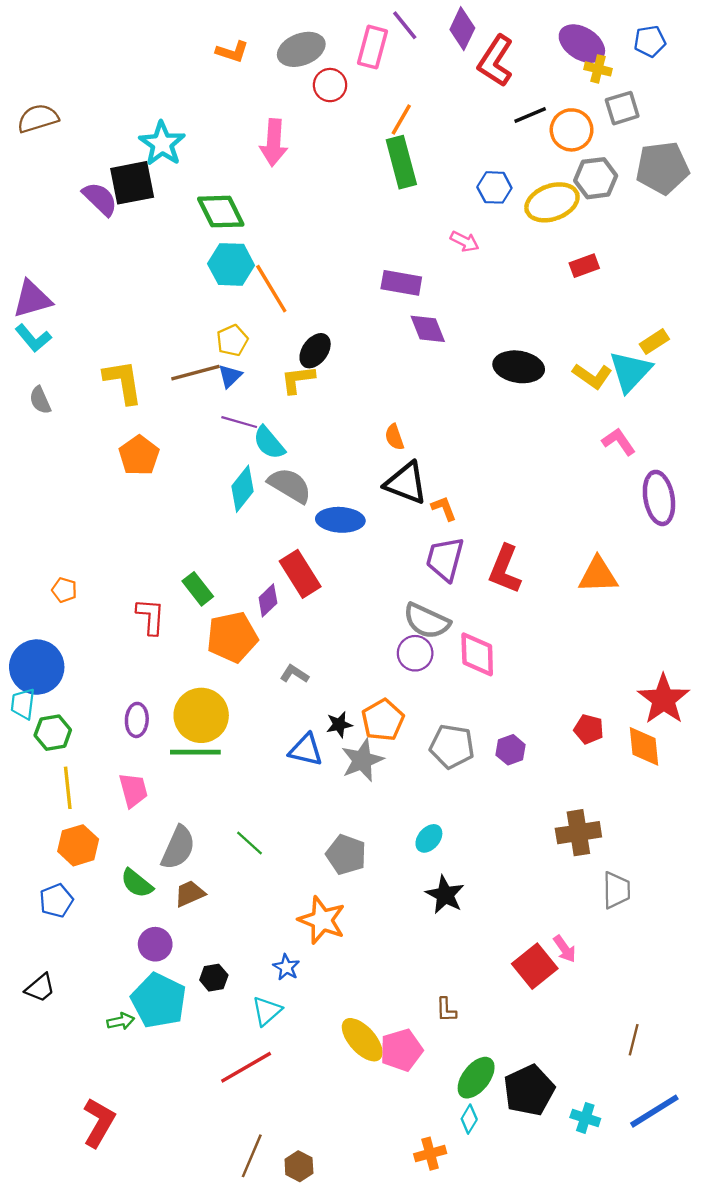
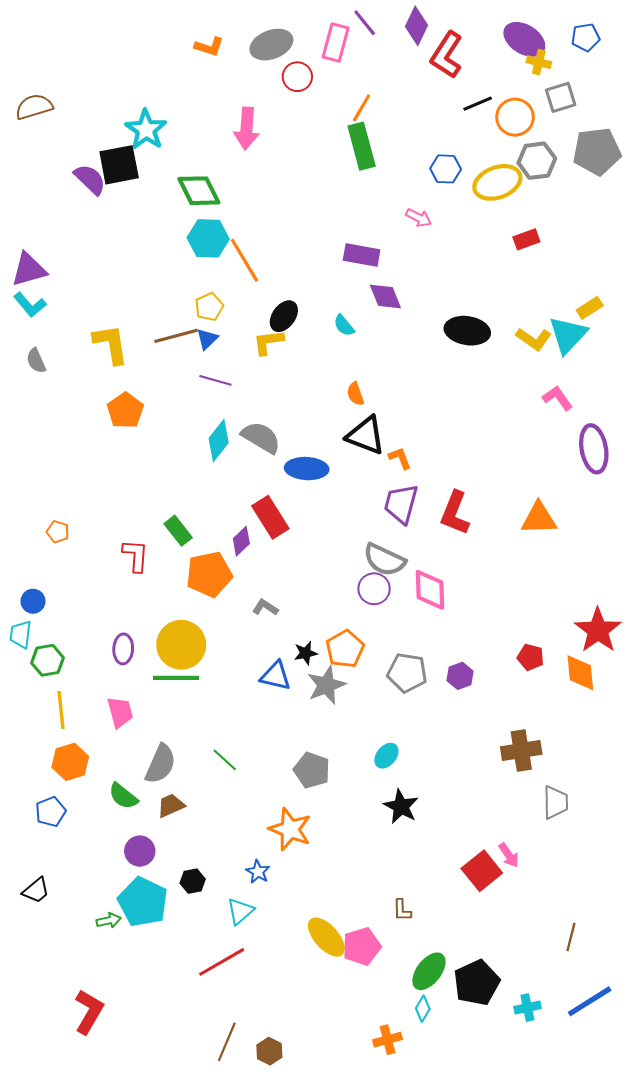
cyan semicircle: (269, 443) -> (344, 325), moved, size x0.7
blue circle: (37, 667) -> (33, 601), size x0.5
cyan cross: (585, 1118) -> (527, 1008), turned -30

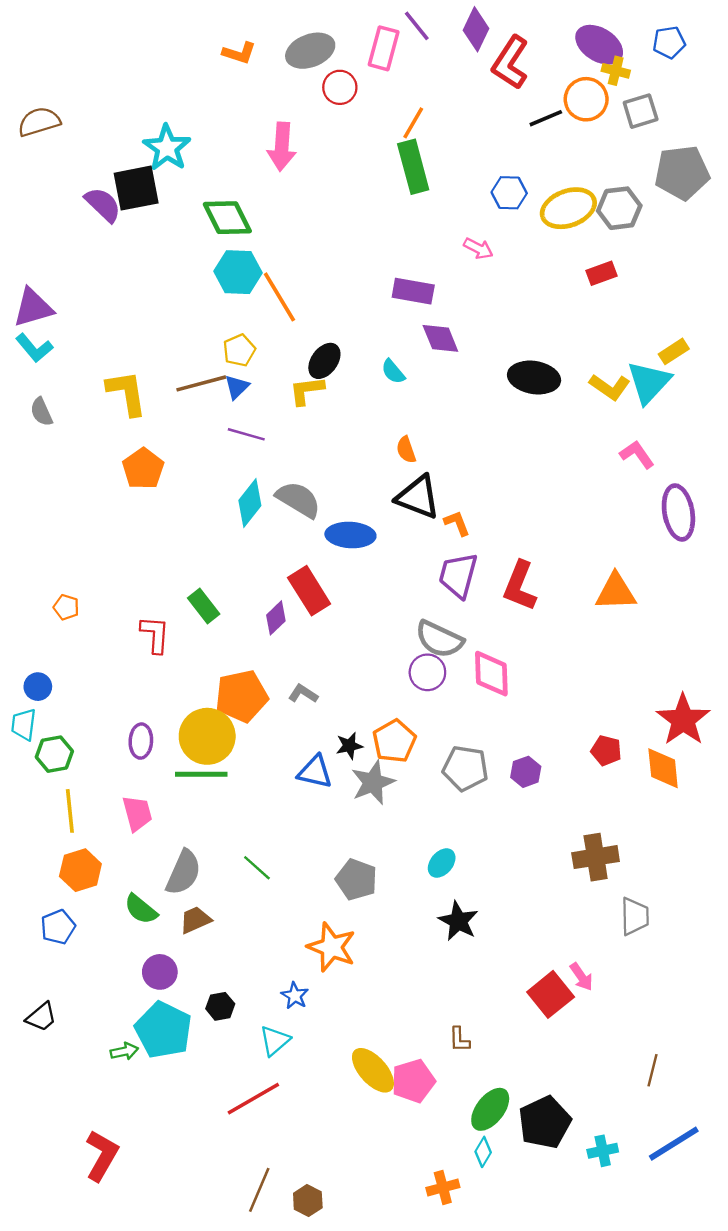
orange circle: (515, 117) -> (586, 99), moved
gray hexagon: (537, 161) -> (619, 208), moved
orange pentagon: (209, 574) -> (242, 696), moved

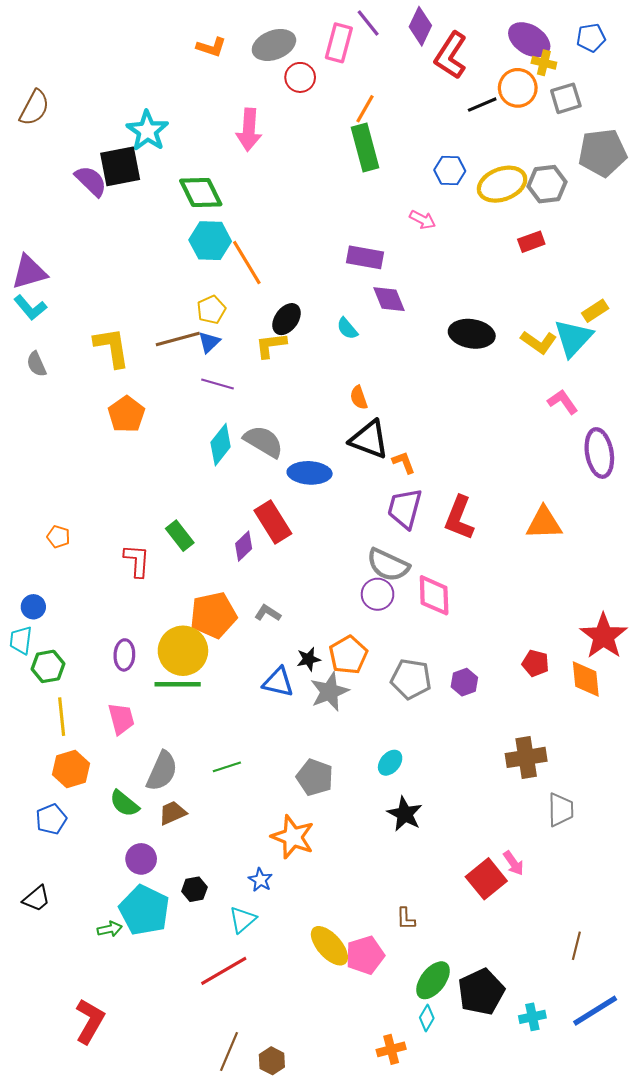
brown semicircle: (39, 122) -> (34, 108), turned 135
green line: (257, 868) -> (227, 767), turned -60

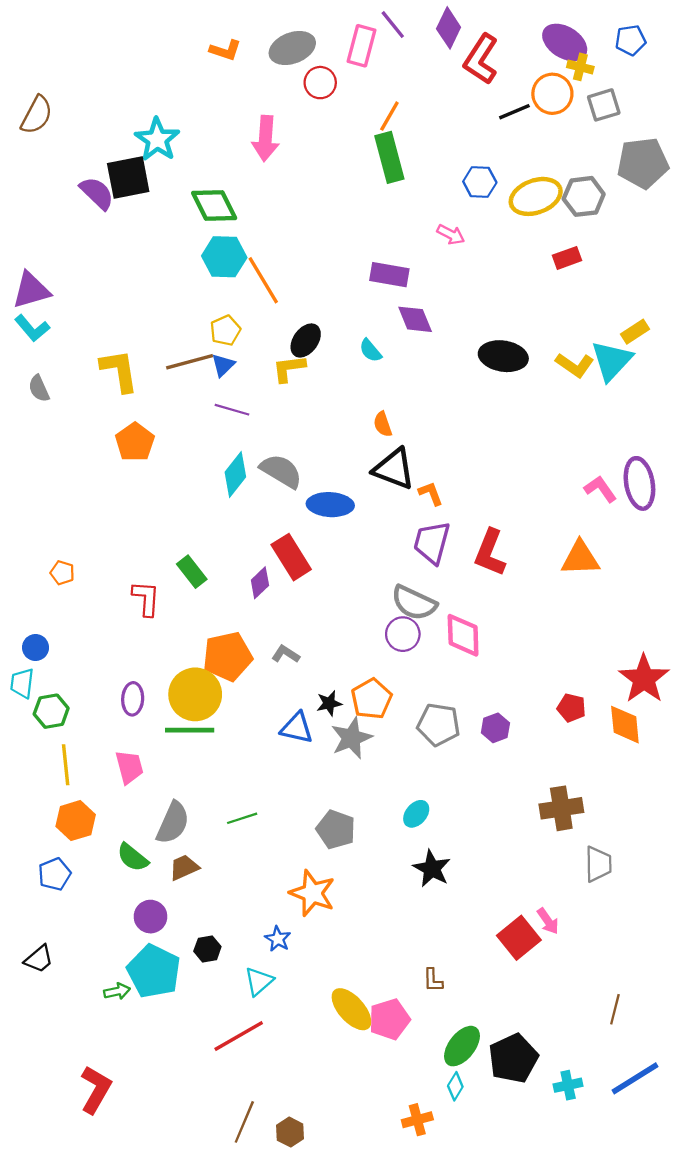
pink L-shape: (563, 402) -> (600, 489), moved

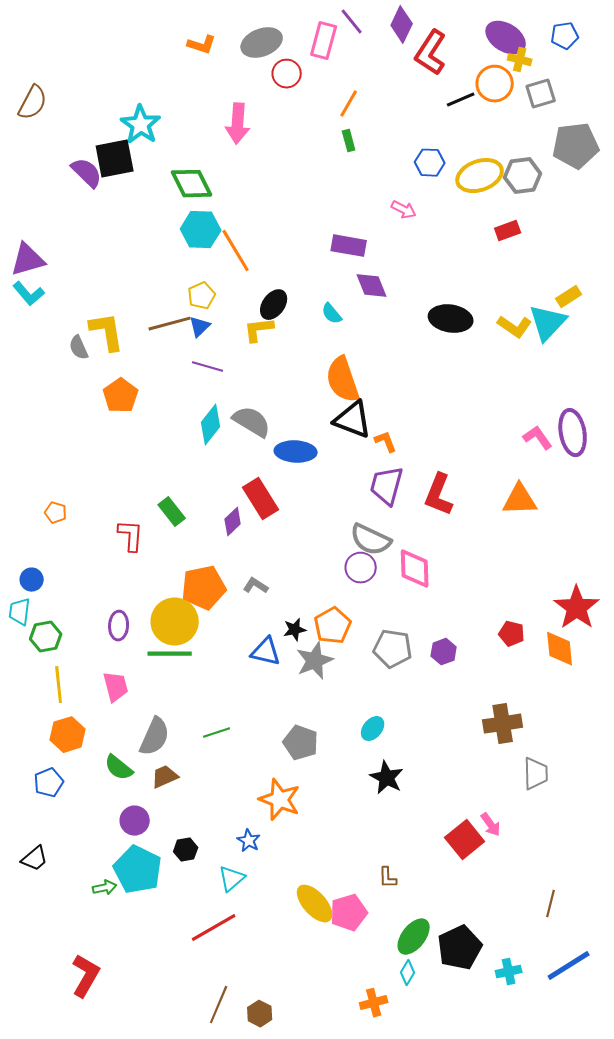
green rectangle: (389, 157) -> (349, 141), size x0.5
gray semicircle: (39, 389) -> (79, 348), moved
orange semicircle: (383, 424) -> (343, 380), size x2.0

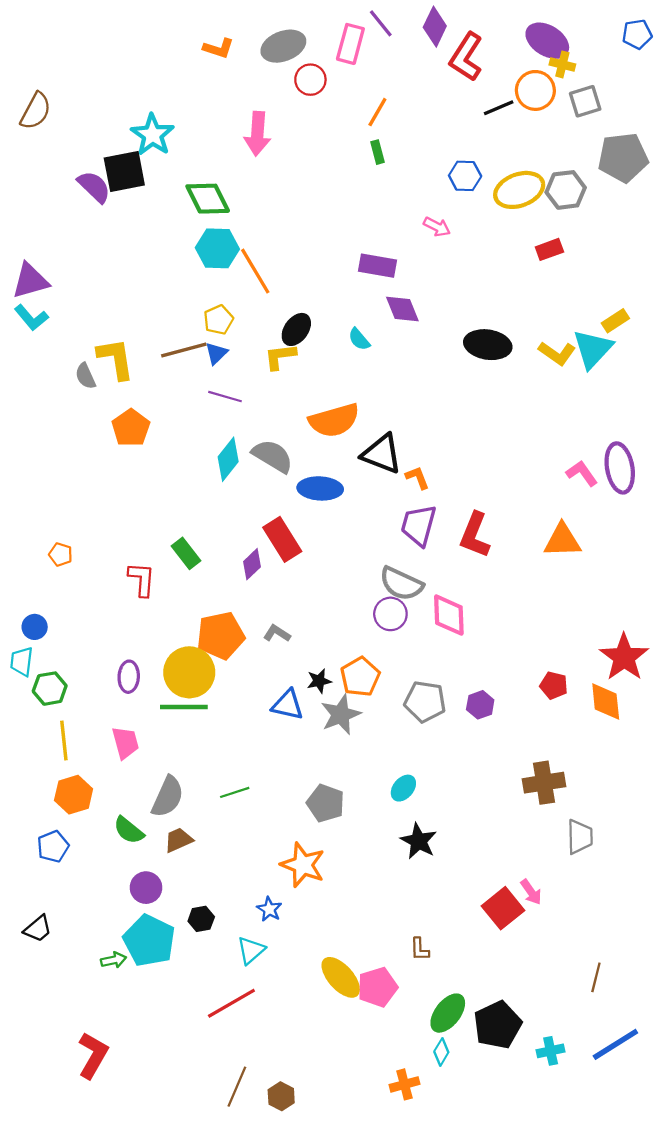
blue pentagon: (565, 36) -> (637, 34), moved
orange semicircle: (343, 380) -> (334, 420), moved, turned -87

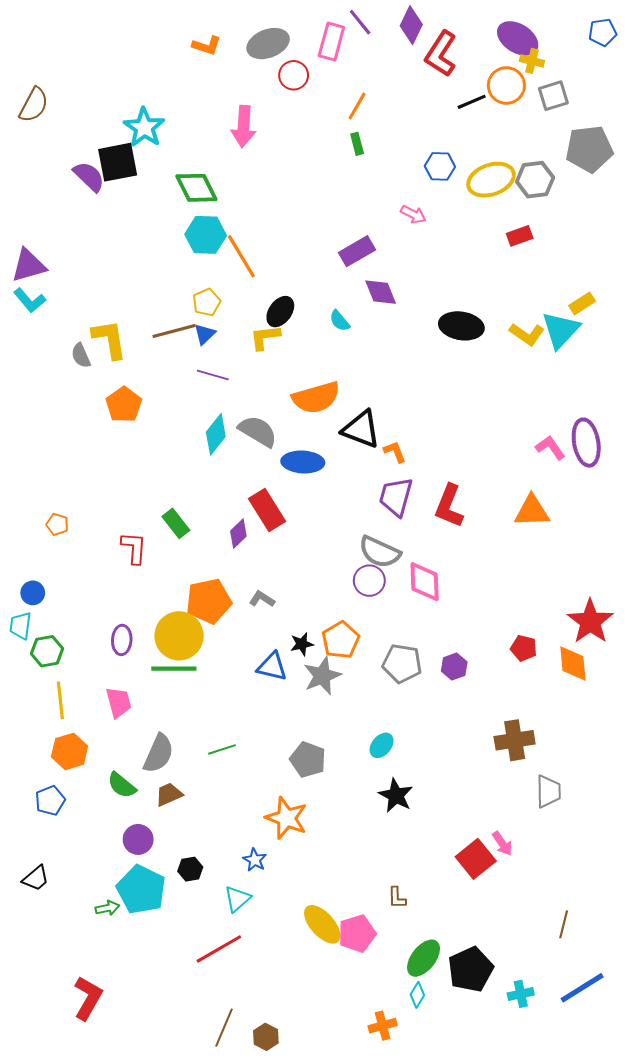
purple rectangle: (377, 266) -> (357, 251), turned -40

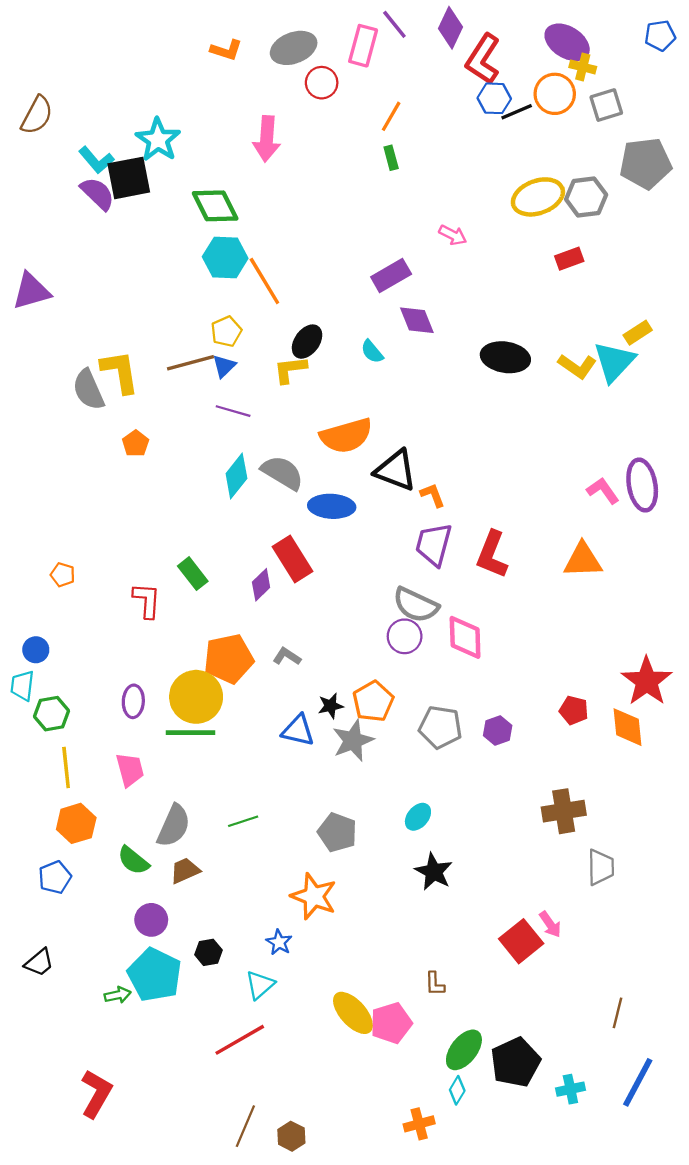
blue hexagon: (440, 166) -> (494, 98), moved
cyan L-shape: (30, 300) -> (96, 160), moved
gray semicircle: (81, 356) -> (88, 390), size x1.5
orange pentagon: (124, 405) -> (136, 444), size x0.7
blue line: (582, 988) -> (638, 1082), turned -30

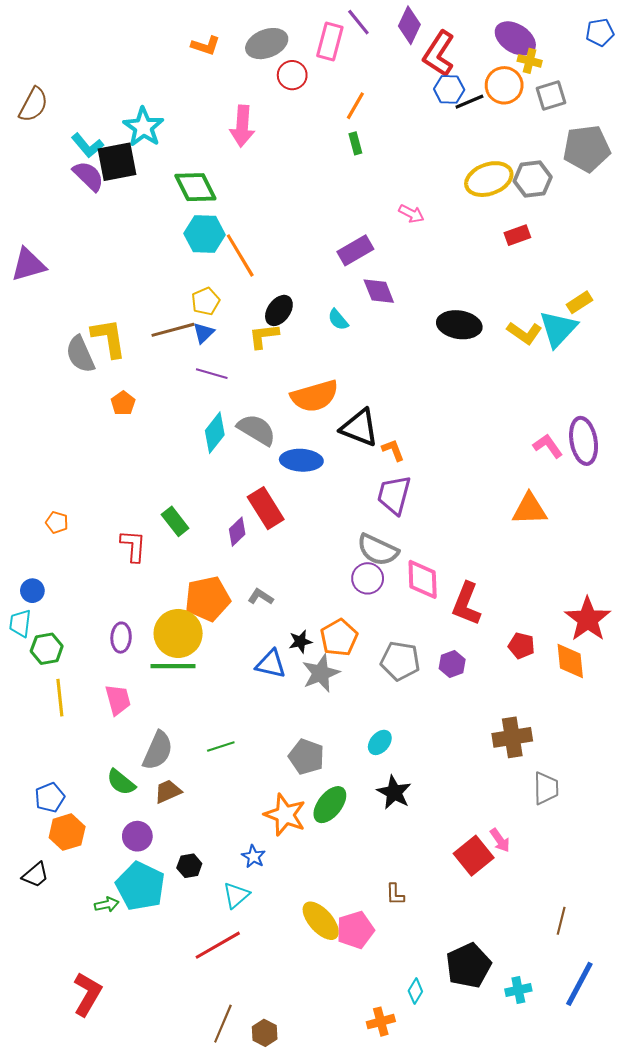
red L-shape: (492, 555) -> (466, 604), moved
orange hexagon: (76, 823) -> (67, 832), moved
green ellipse: (464, 1050) -> (330, 805), moved

